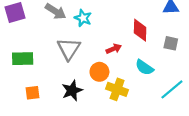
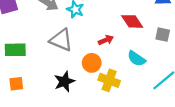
red diamond: (140, 30) -> (132, 21), turned -35
gray triangle: (69, 49) -> (61, 40), turned -40
orange square: (33, 93) -> (16, 84), moved

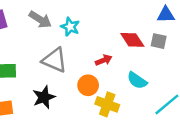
gray square: (163, 35) -> (159, 41), moved
black star: (64, 81) -> (44, 97), moved

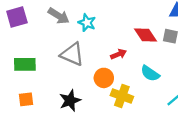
black star: (44, 97) -> (70, 100), moved

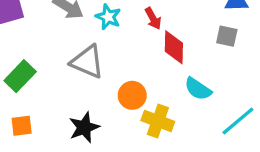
red diamond: (146, 35) -> (174, 47), moved, turned 35
red arrow: (118, 54) -> (153, 18), moved, turned 84
green rectangle: (25, 64) -> (20, 76), turned -45

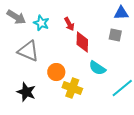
black star: (84, 127) -> (26, 92), turned -30

